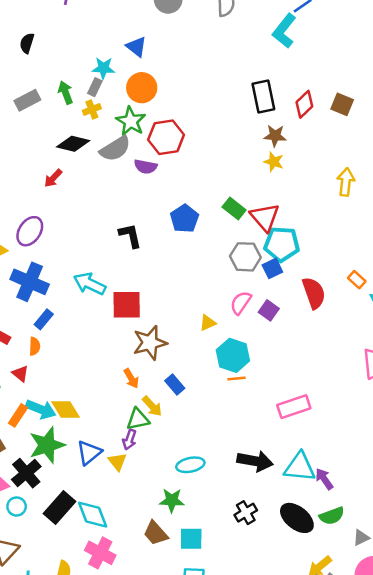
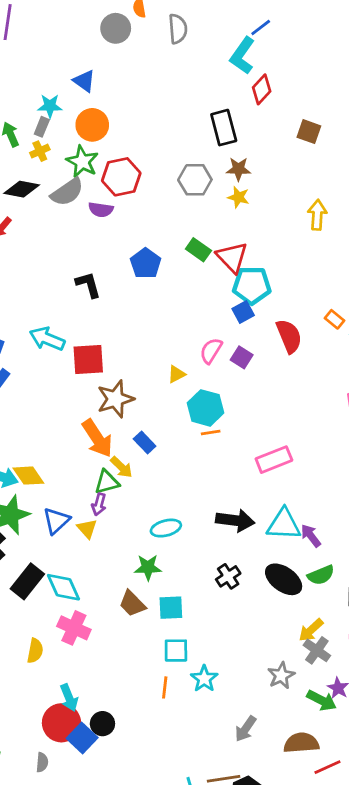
red diamond: (304, 104) -> (262, 89), moved
gray hexagon: (245, 257) -> (195, 180), moved
orange arrow: (131, 378) -> (97, 438), size x1.8

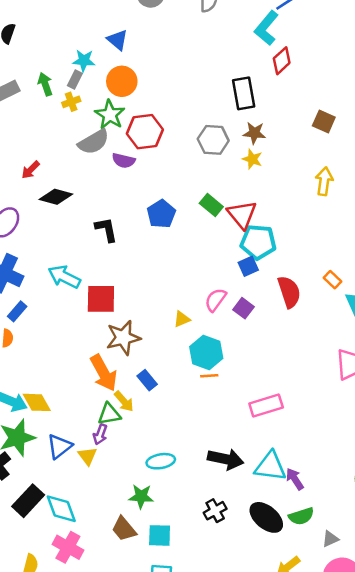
brown square: (309, 132) -> (324, 121), moved
black diamond: (22, 189) -> (56, 197), moved

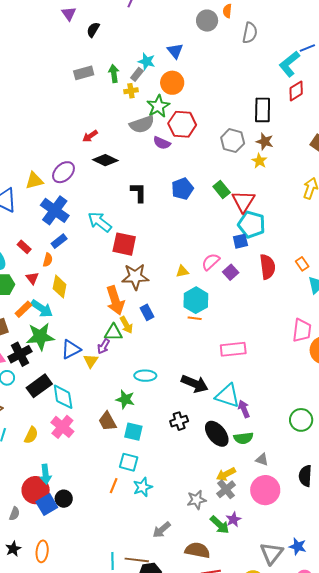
yellow diamond: (37, 402) -> (60, 287), moved, turned 30
gray triangle: (330, 539) -> (262, 459), turned 32

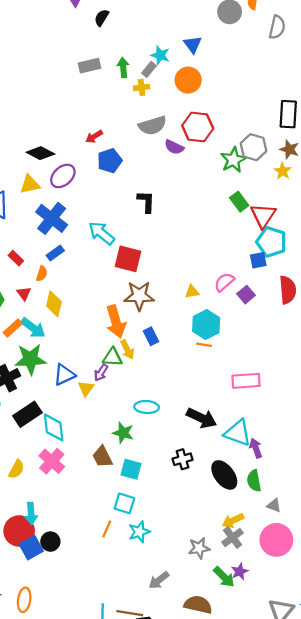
green star: (158, 106) -> (233, 160), moved
black diamond: (105, 160) -> (40, 153), moved
blue pentagon: (182, 189) -> (110, 161), moved
green semicircle: (243, 438) -> (254, 481), turned 84

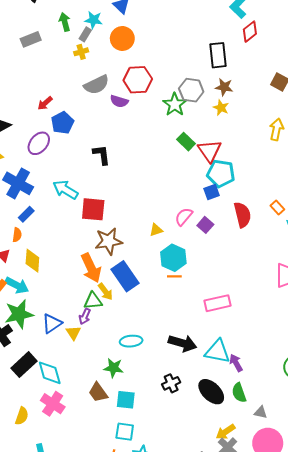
green arrow: (123, 68) -> (65, 22), moved
purple ellipse: (63, 176) -> (39, 143), moved
blue rectangle: (151, 336) -> (125, 276), size x1.8

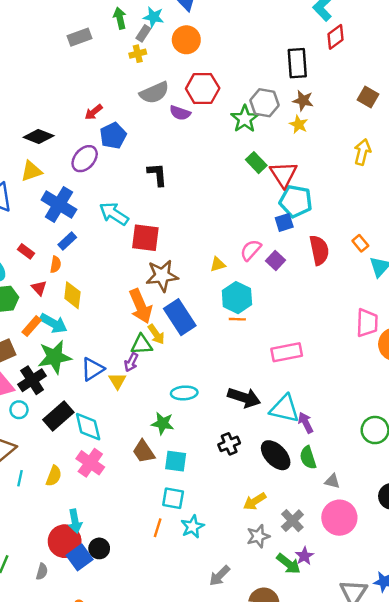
yellow arrow: (226, 432) -> (255, 501), moved

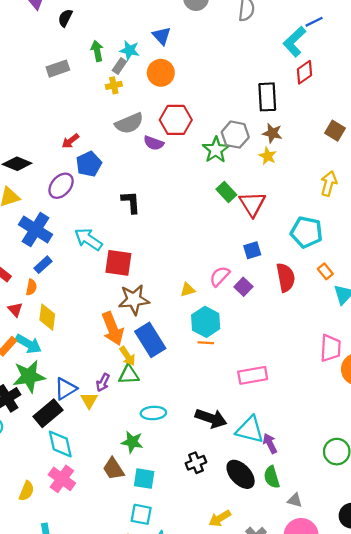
cyan pentagon: (296, 201) -> (307, 232), moved
green triangle: (142, 345) -> (129, 375), moved
black rectangle: (58, 416) -> (48, 413), moved

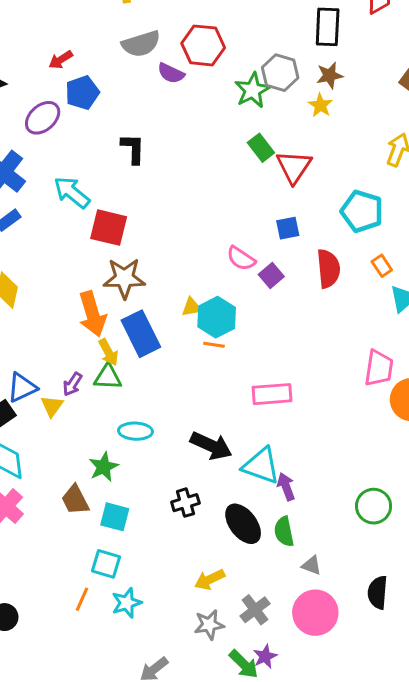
brown star: (272, 133) -> (330, 75), turned -30
pink semicircle: (220, 276) -> (241, 258), turned -105
yellow triangle: (188, 290) -> (192, 307), moved
green star: (132, 442) -> (104, 467), turned 30

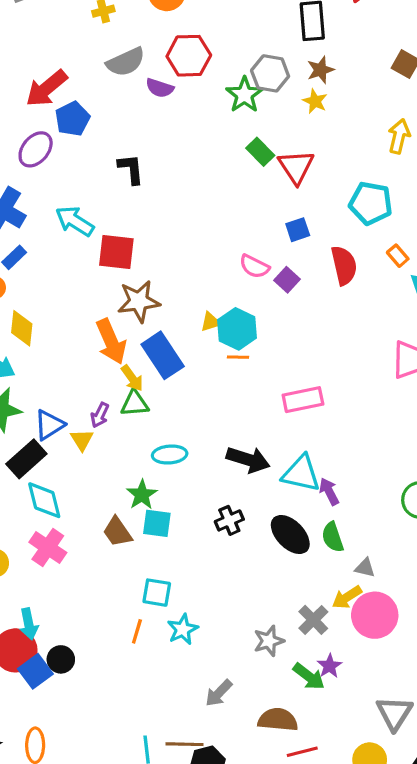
red arrow: (61, 60) -> (46, 88), size x1.8
cyan square: (115, 517) -> (157, 523), moved
yellow arrow: (210, 580) -> (347, 597), moved

